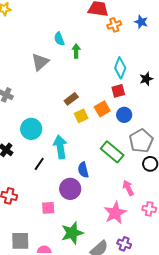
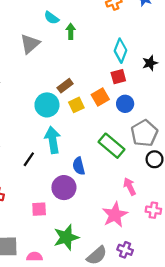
cyan semicircle: (59, 39) -> (51, 18), turned -32
cyan circle: (31, 129) -> (47, 105), moved

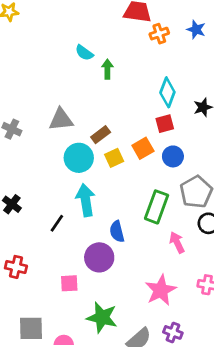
gray triangle: (30, 44) -> (61, 120), moved, turned 35
green rectangle: (111, 146) -> (157, 207), turned 70
pink arrow: (130, 186) -> (177, 242), moved
green star: (66, 237) -> (102, 317), turned 30

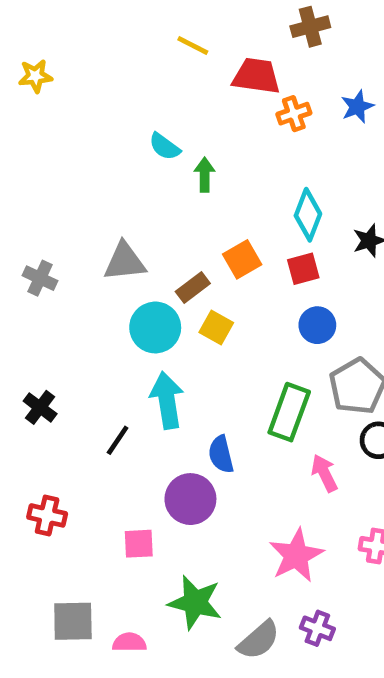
blue star: (196, 30) -> (357, 107), turned 30
orange square: (143, 148) -> (242, 259), moved
yellow square: (114, 158) -> (216, 327), turned -36

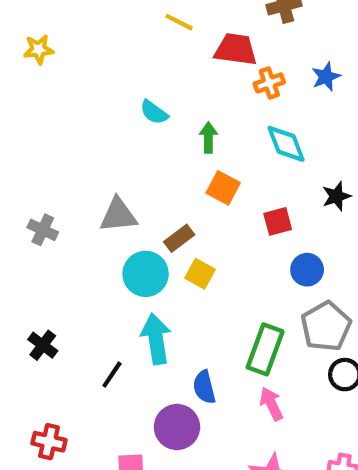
green arrow: (205, 175) -> (208, 138), moved
cyan diamond: (308, 215) -> (286, 144), moved, turned -42
orange square: (242, 259) -> (223, 188), moved, turned -32
blue circle: (317, 325) -> (307, 270), moved
pink arrow: (324, 473) -> (271, 404), moved

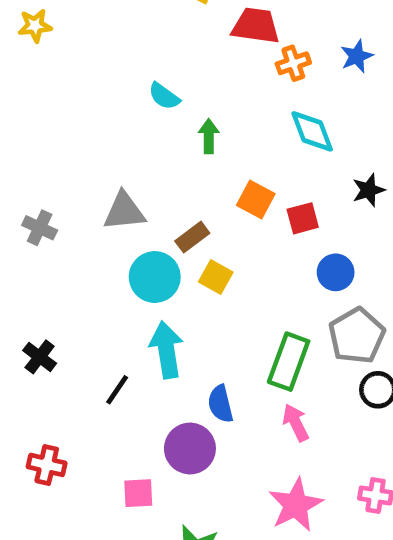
green arrow: (208, 138) -> (209, 136), moved
orange square: (223, 188) -> (256, 200), moved

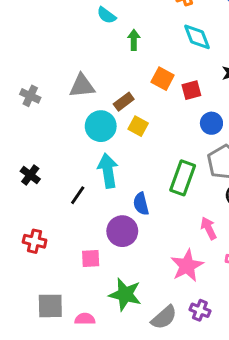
pink arrow: (296, 423) -> (209, 228), moved

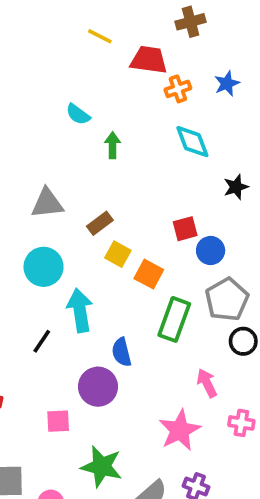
orange square: (163, 79) -> (149, 274), moved
red square: (191, 90) -> (185, 229), moved
cyan circle: (101, 126) -> (44, 267), moved

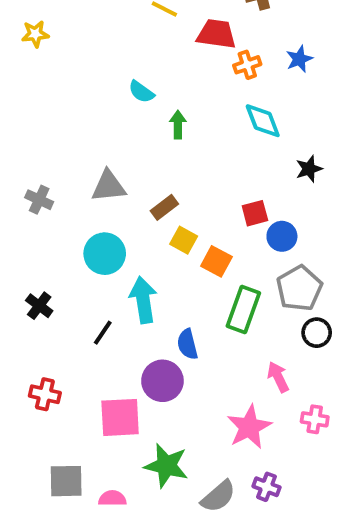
pink square: (58, 421) -> (120, 417), size x1.6

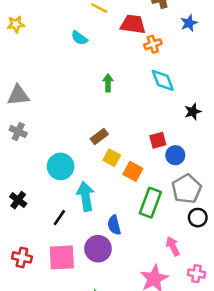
blue star: (299, 59) -> (189, 23), moved
cyan semicircle: (141, 92) -> (79, 38), moved
gray triangle: (109, 186) -> (18, 95), moved
pink square: (120, 417) -> (62, 257), moved

